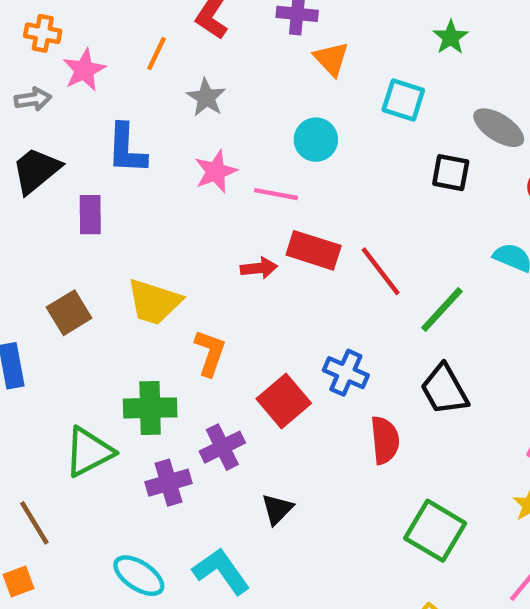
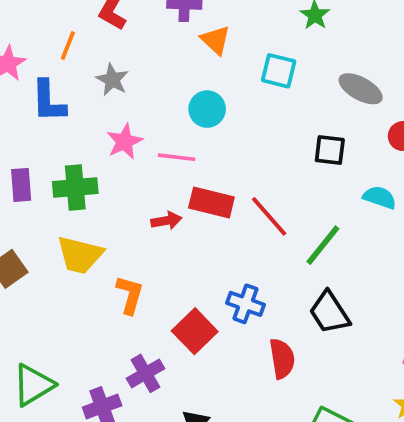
blue L-shape: (127, 149) -> (48, 101), moved
black square: (451, 173) -> (330, 150), moved
green cross: (150, 408) -> (75, 188), moved

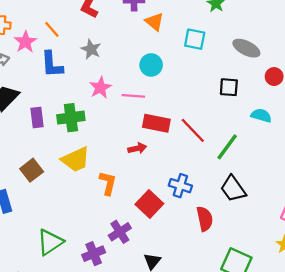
orange line: (68, 45) -> (52, 29), moved, turned -60
red arrow: (166, 221) -> (137, 148), moved
yellow trapezoid: (80, 255) -> (76, 160), turned -36

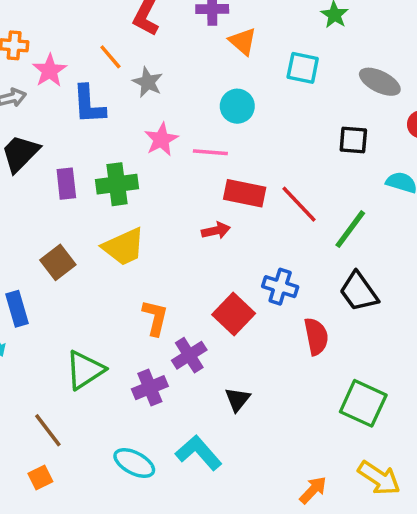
orange line: (52, 29) -> (110, 57), moved
orange L-shape: (108, 183) -> (155, 318), moved

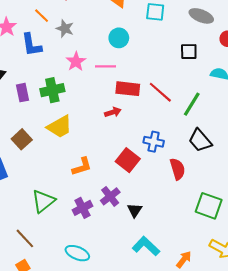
orange L-shape: (155, 318) -> (82, 167), turned 65
purple cross: (189, 355) -> (110, 196), moved
cyan L-shape: (199, 453) -> (146, 246), moved

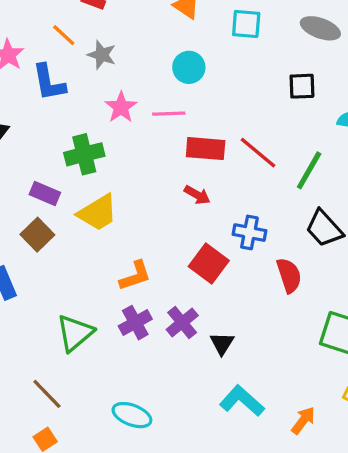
purple rectangle: (22, 93) -> (45, 193), moved, turned -54
red arrow: (113, 112) -> (197, 195), moved, turned 49
purple cross: (82, 208) -> (135, 323), moved

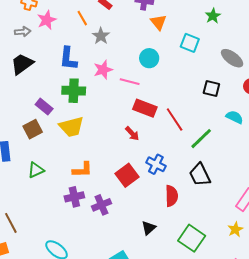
blue L-shape: (49, 82) -> (68, 59), moved
green triangle: (75, 333) -> (36, 170), moved, size x0.7
black triangle: (222, 344) -> (149, 228), moved

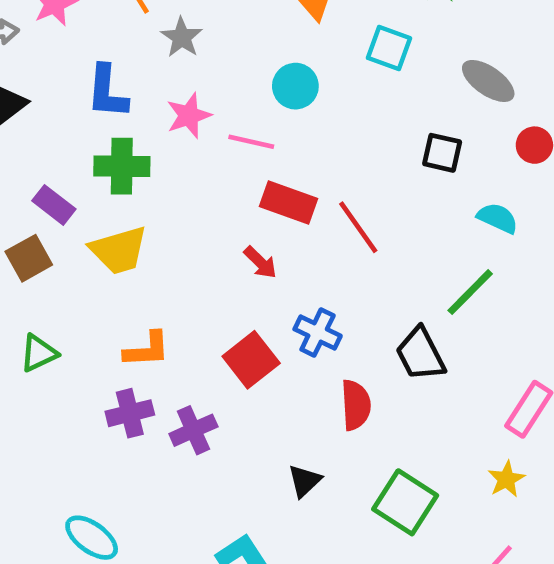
green line: (201, 139) -> (470, 292), moved

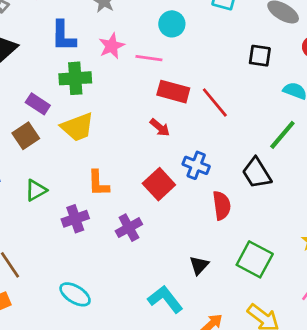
orange L-shape: (147, 350) -> (98, 183), turned 96
purple cross: (130, 413) -> (75, 219), moved
black triangle: (305, 481) -> (199, 265), moved

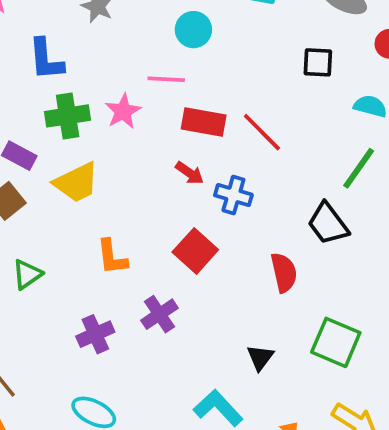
pink star: (112, 46) -> (123, 111), moved
blue cross: (196, 165) -> (233, 195), moved
purple cross: (75, 219) -> (95, 334), moved

